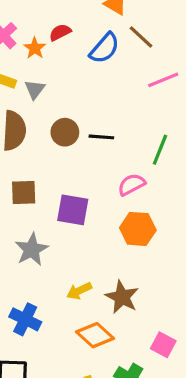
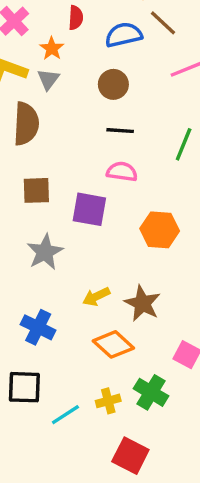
red semicircle: (60, 32) -> (76, 18), turned 120
orange star: (35, 48) -> (52, 48), moved
blue semicircle: (105, 48) -> (124, 35), turned -144
brown circle: (65, 132) -> (113, 84), moved
pink semicircle: (131, 185) -> (122, 172), moved, turned 36

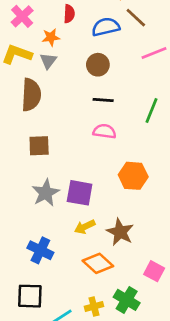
orange star: (52, 48) -> (51, 37), turned 30
purple square: (89, 209) -> (80, 193), moved

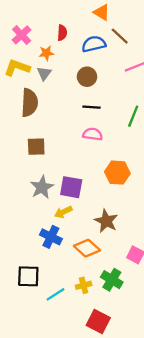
yellow arrow: (85, 227) -> (63, 212), moved
blue cross: (40, 250) -> (51, 237), moved

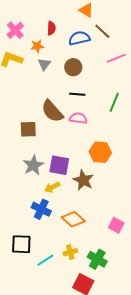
gray triangle: (44, 73) -> (44, 64), moved
brown semicircle: (29, 103) -> (52, 111), moved, turned 135
brown star: (106, 221) -> (83, 180), moved
green cross: (112, 280) -> (97, 259), moved

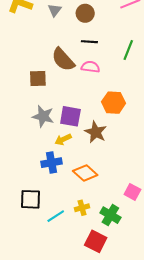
gray star: (33, 165) -> (43, 116), turned -30
blue cross: (41, 209) -> (52, 163), turned -36
pink square: (116, 225) -> (132, 192), moved

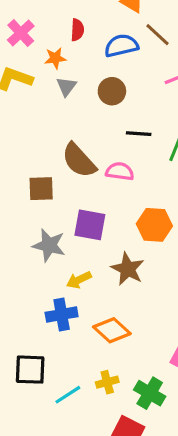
black line: (89, 42) -> (139, 134), moved
purple square: (70, 116) -> (90, 225), moved

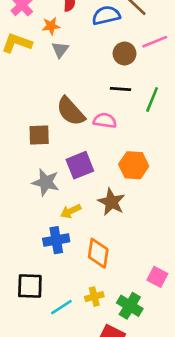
brown circle: (112, 91) -> (125, 54), moved
purple square: (90, 225) -> (80, 165), turned -32
orange diamond: (112, 330) -> (98, 253), turned 56

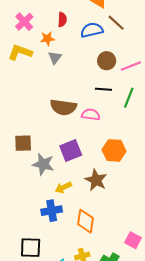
pink line: (155, 42) -> (131, 66), moved
brown semicircle: (71, 111) -> (63, 107), turned -40
brown square: (39, 135) -> (23, 143), moved

